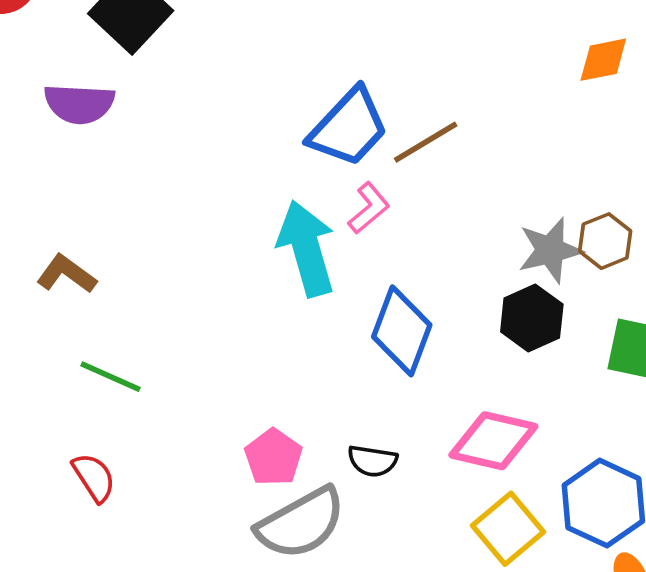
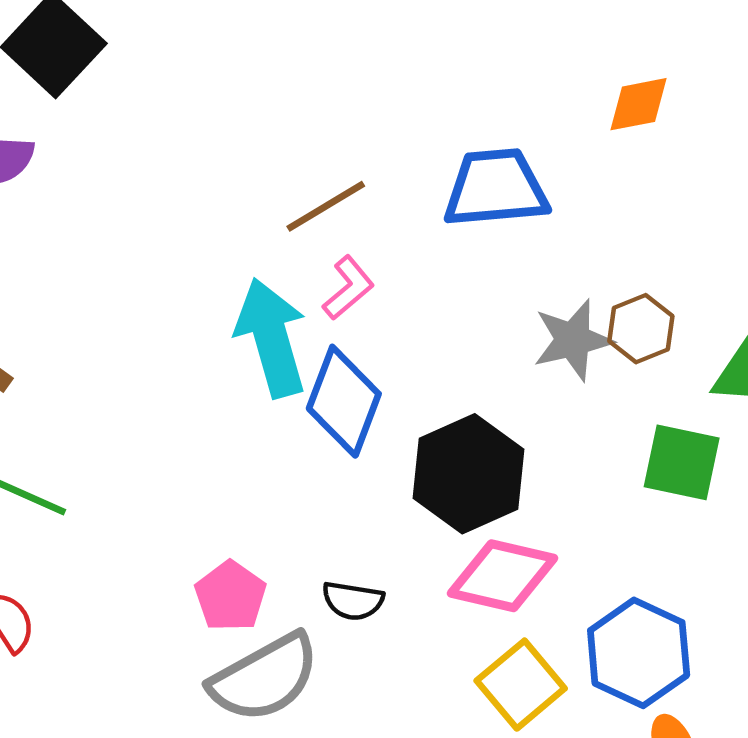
blue trapezoid: (349, 127) -> (496, 188), moved, turned -138
brown line: (426, 142) -> (326, 206), moved
black hexagon: (532, 318) -> (469, 474), moved, size x1.4
blue diamond: (402, 331) -> (344, 401), moved

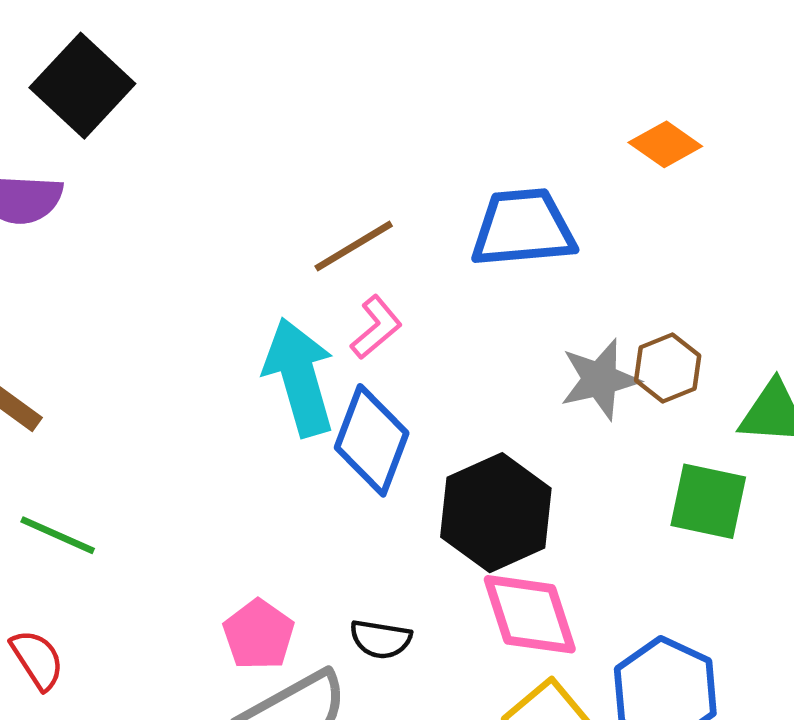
orange diamond: (639, 104) -> (665, 144), turned 46
pink diamond: (503, 576) -> (530, 614), turned 59

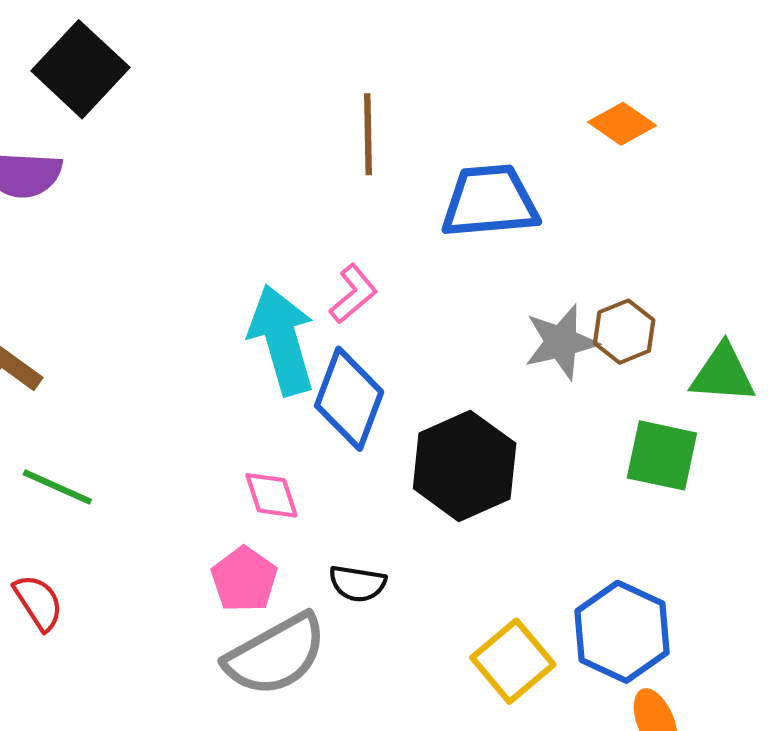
brown line: (354, 246) -> (368, 134), moved, turned -60
pink diamond: (530, 614) -> (271, 495), moved, size x0.6

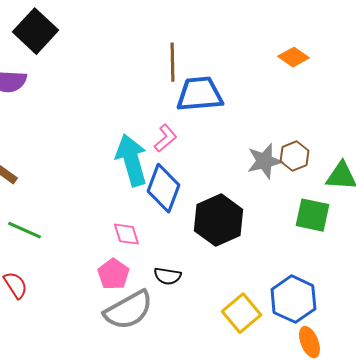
blue trapezoid: (490, 201) -> (199, 94), moved

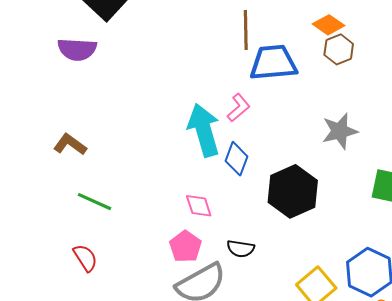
orange diamond: (293, 57) -> (328, 25), moved
brown hexagon: (294, 156) -> (339, 49), moved
blue diamond: (163, 188) -> (237, 159), size x0.7

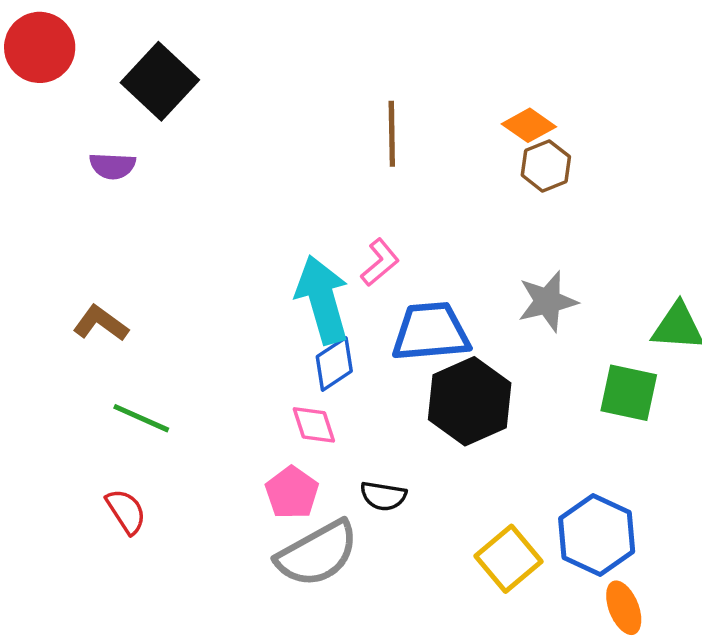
purple semicircle: (77, 49) -> (112, 166), size x0.7
blue trapezoid: (273, 63) -> (431, 332), moved
blue diamond: (237, 159) -> (334, 364), moved, turned 36

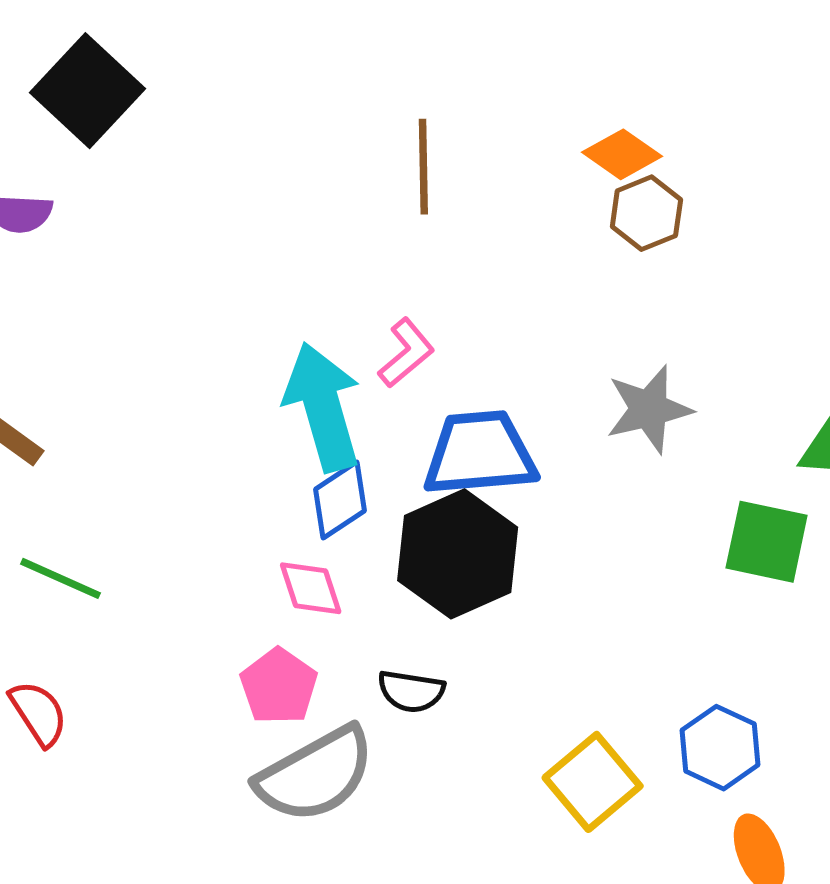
black hexagon: (470, 401) -> (458, 554), moved
blue hexagon: (597, 535) -> (720, 748), size x0.7

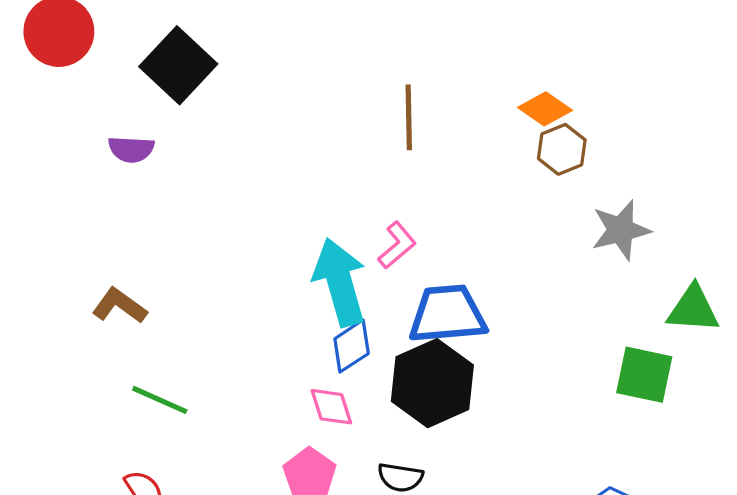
gray star: (649, 409) -> (621, 230), moved

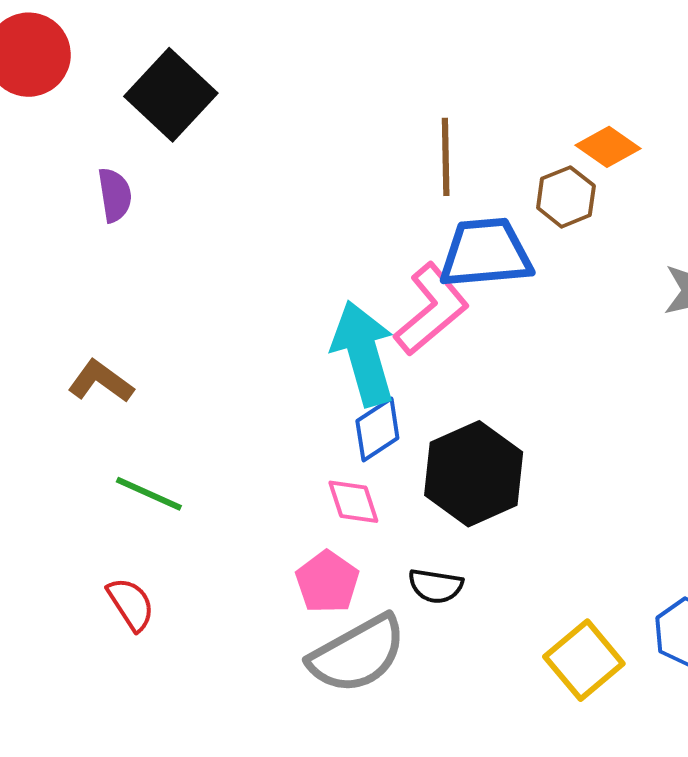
purple semicircle: (131, 149) -> (115, 195), turned -102
brown hexagon: (562, 149) -> (566, 197), moved
pink L-shape: (397, 245) -> (432, 309), size x1.6
blue trapezoid: (447, 314) -> (486, 253), moved

